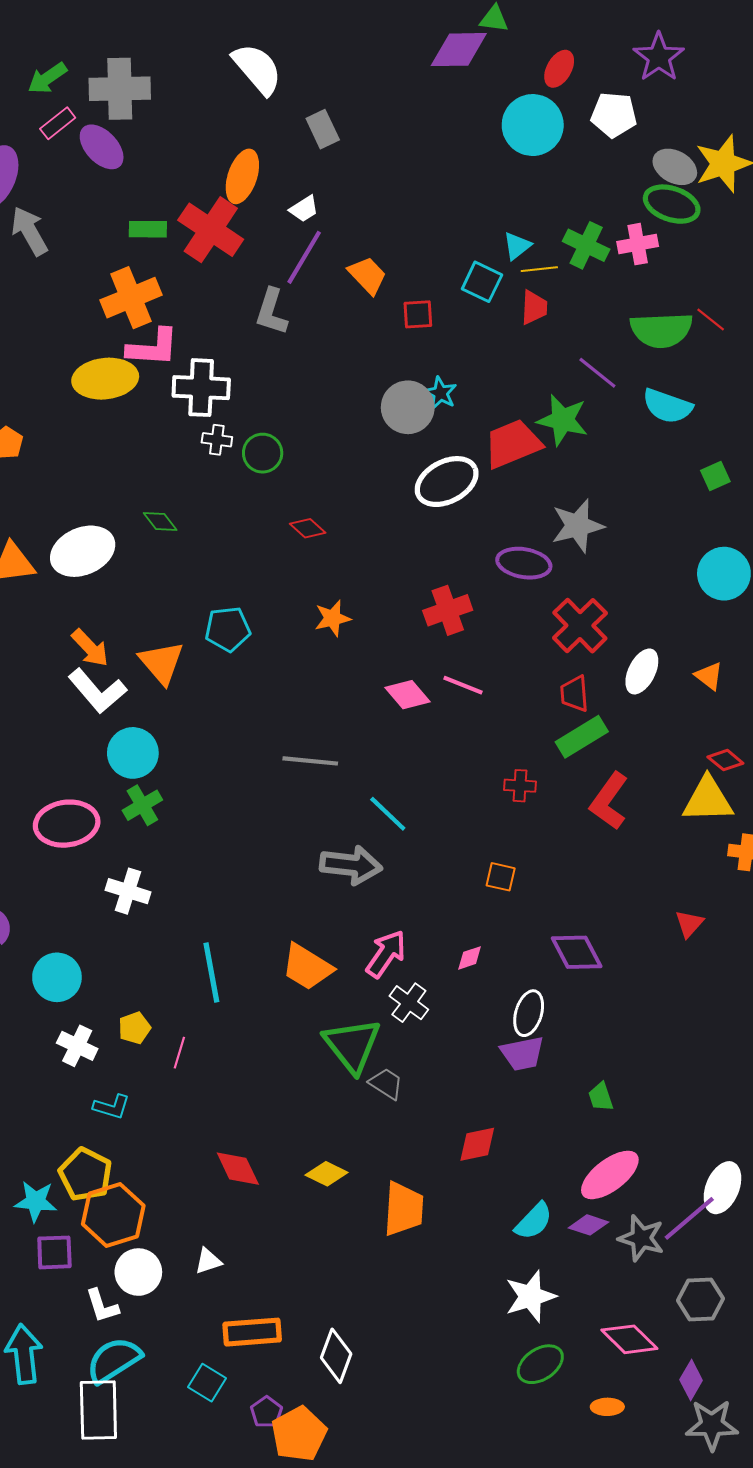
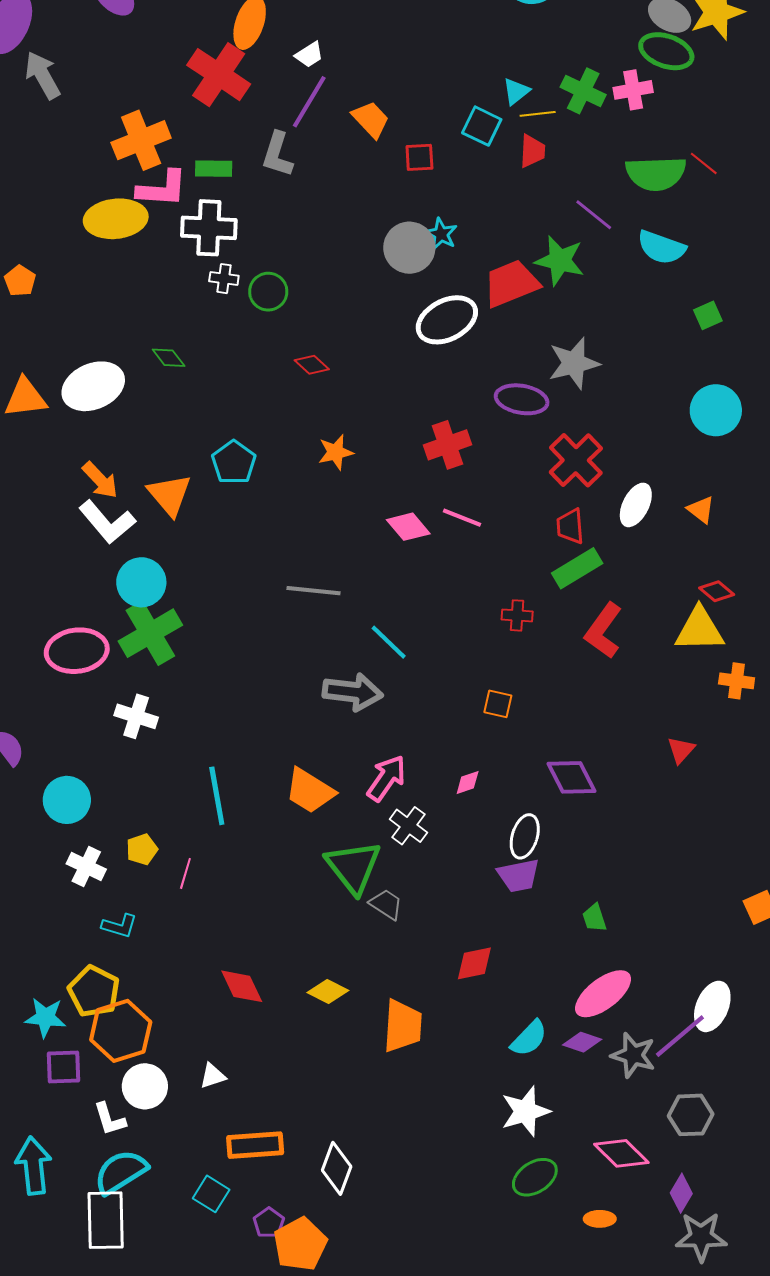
green rectangle: (148, 229) -> (214, 169), moved
cyan pentagon: (228, 629) -> (234, 462), turned -30
green cross: (142, 805) -> (150, 633), size x1.6

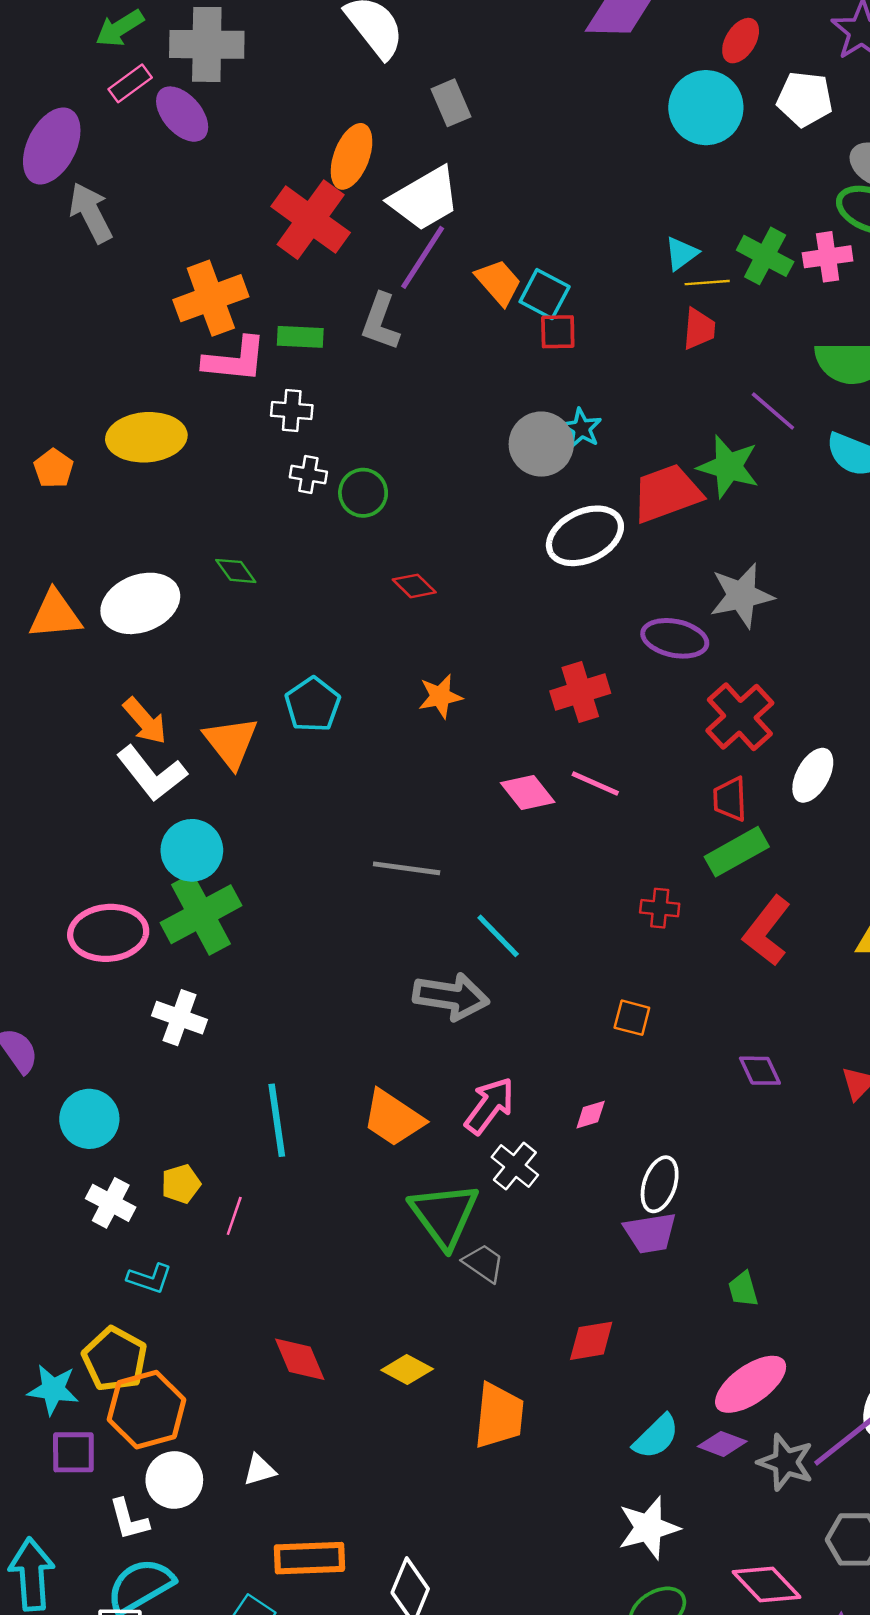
white trapezoid: (309, 55) -> (425, 199), size x2.0
cyan square: (482, 126) -> (545, 294), moved
yellow ellipse: (116, 219) -> (146, 437), moved
white cross: (209, 228) -> (292, 411), size x0.6
purple diamond: (571, 777) -> (760, 1071), moved, size x0.7

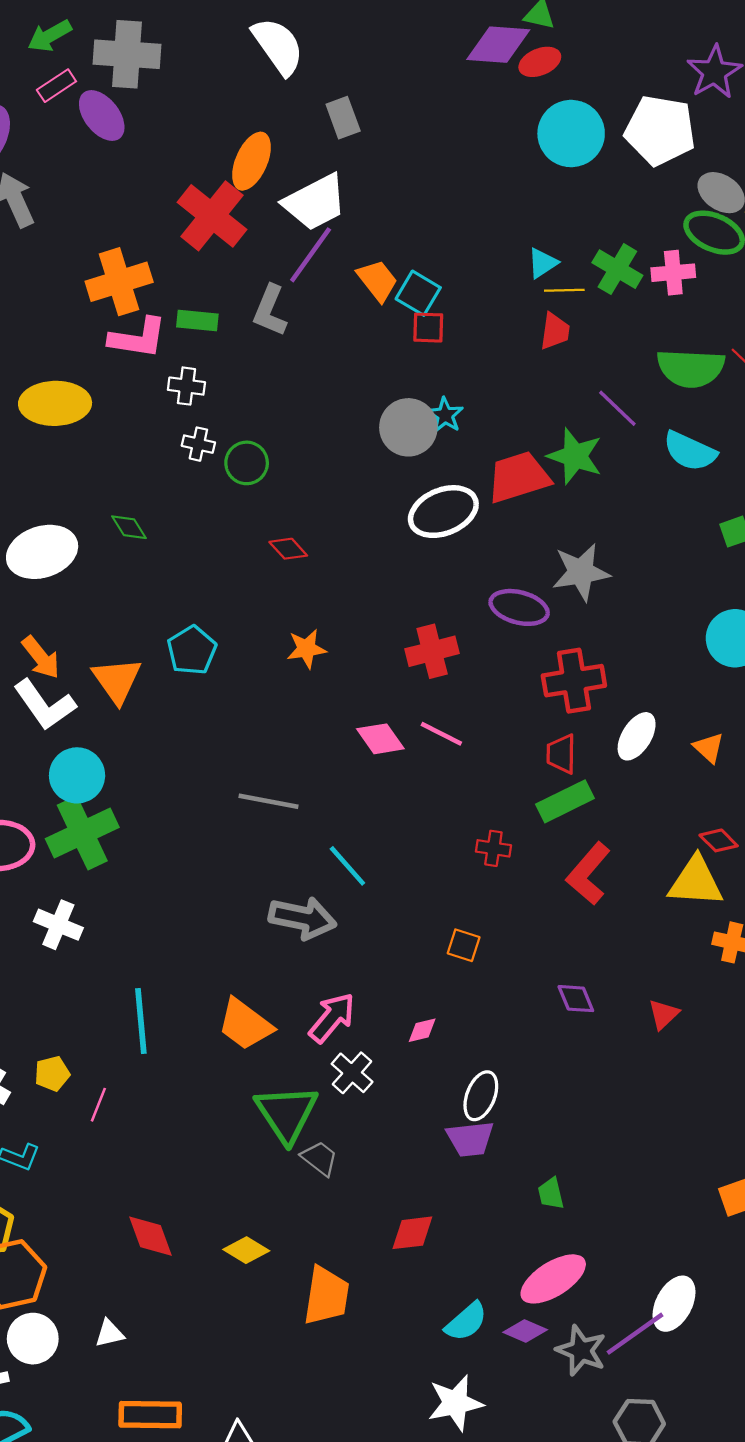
red ellipse: (741, 41) -> (540, 62), moved, turned 33
white pentagon: (805, 99) -> (660, 130), size x1.4
red cross: (740, 717) -> (574, 681), turned 30

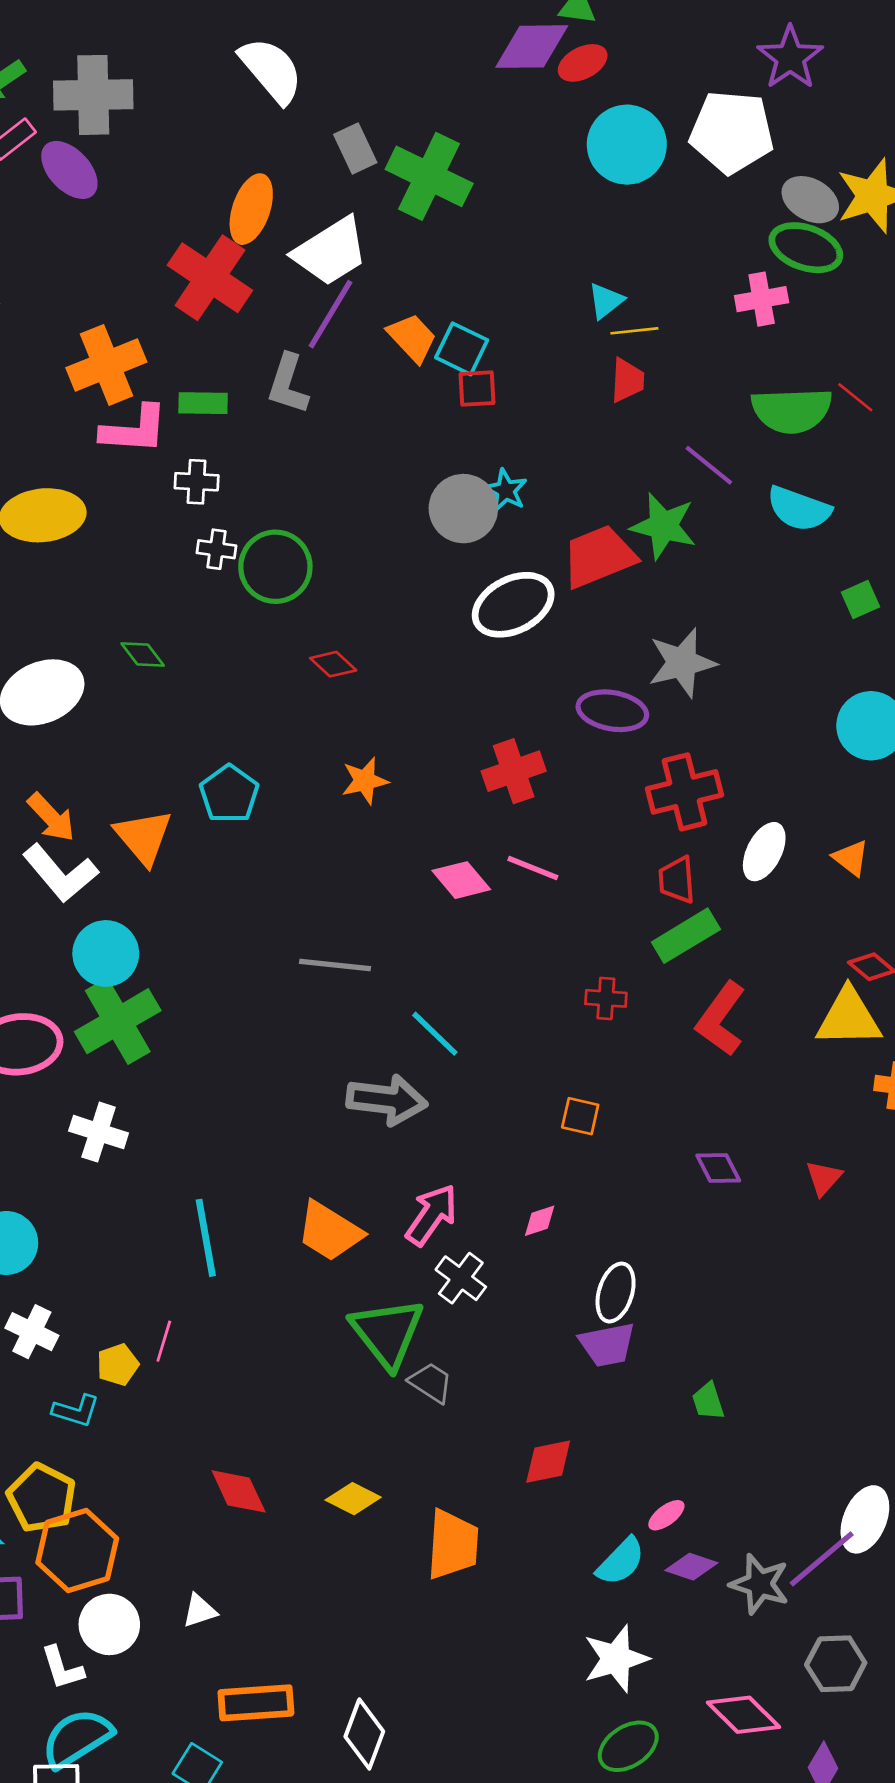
green cross: (617, 269) -> (429, 176), moved, size x1.4
green circle: (247, 463) -> (275, 567), size x1.4
yellow pentagon: (52, 1074) -> (118, 1365), moved
pink ellipse: (553, 1279) -> (666, 1515), moved, size x0.5

